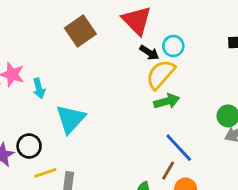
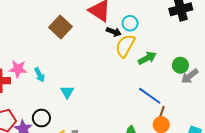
green arrow: (167, 101) -> (147, 58), moved
cyan triangle: (70, 119) -> (67, 92), size x0.6
brown line: (168, 171) -> (161, 113), moved

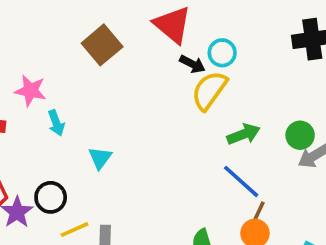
green arrow: (147, 58) -> (244, 134), moved
pink star: (18, 69) -> (30, 91), moved

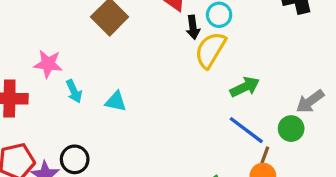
black arrow: (192, 64) -> (193, 27), turned 60
green circle: (300, 135) -> (291, 129), moved
cyan triangle: (100, 158) -> (116, 101), moved, turned -50

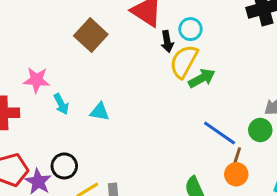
green arrow: (245, 87) -> (202, 78), moved

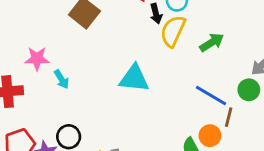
green arrow: (202, 78) -> (212, 42), moved
cyan triangle: (100, 112) -> (134, 78), moved, size x1.6
orange circle: (236, 174) -> (210, 136), moved

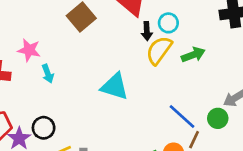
green arrow: (212, 42) -> (193, 55), moved

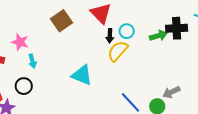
green arrow: (193, 55) -> (158, 36), moved
black circle: (44, 128) -> (24, 86), moved

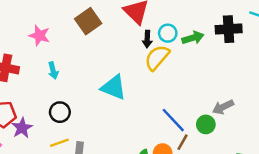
green arrow: (158, 36) -> (193, 38), moved
pink star: (20, 42) -> (39, 35), moved
black circle: (24, 86) -> (60, 112), moved

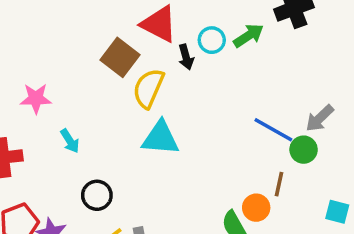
brown square: (88, 21) -> (120, 57), moved
yellow semicircle: (157, 58) -> (148, 88), moved
blue line: (173, 120) -> (273, 130), moved

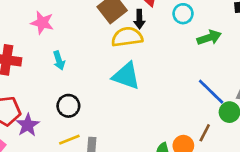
green arrow: (249, 36) -> (209, 38), moved
black arrow: (186, 57) -> (139, 19), moved
yellow semicircle: (148, 88) -> (127, 37), turned 44

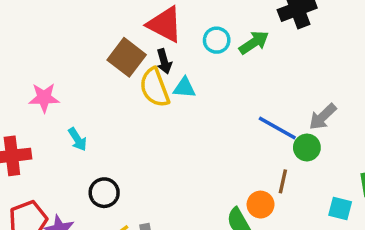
yellow semicircle: (127, 37) -> (155, 88), turned -88
green arrow: (209, 38) -> (254, 43), moved
cyan triangle: (126, 76) -> (184, 88), moved, size x0.6

